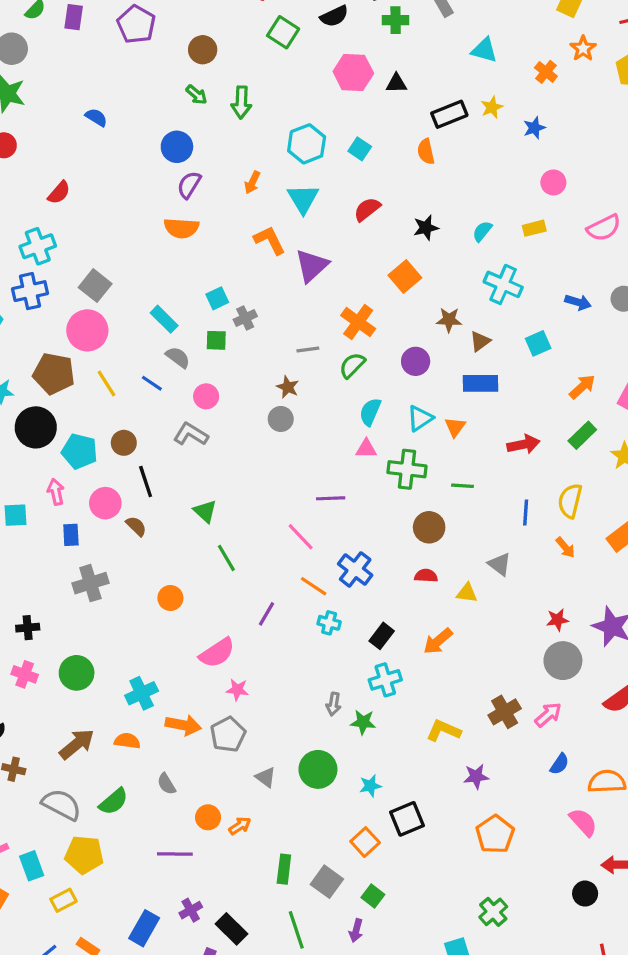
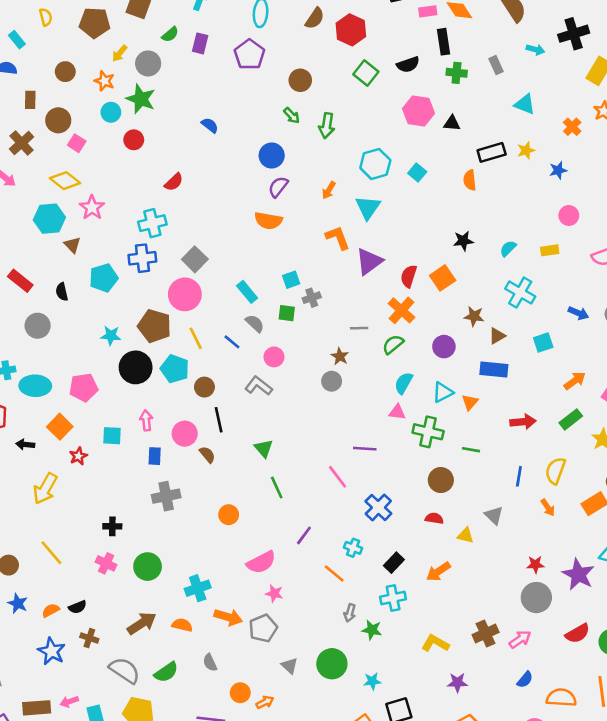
red semicircle: (367, 209) -> (409, 276), moved, turned -40
cyan pentagon: (80, 451) -> (175, 369), moved
orange line: (314, 586) -> (334, 573), moved

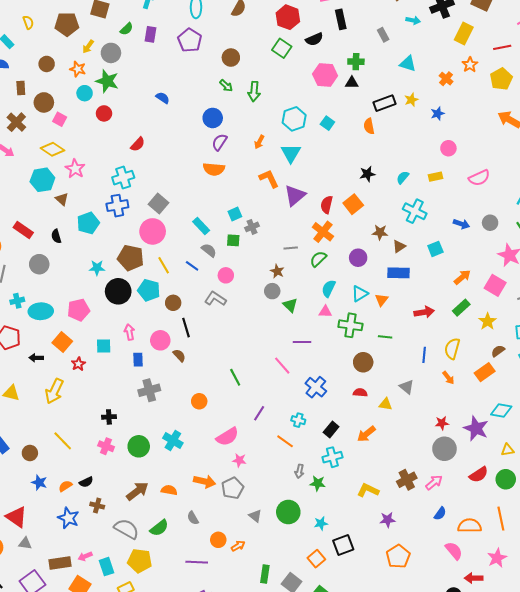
red hexagon: (351, 30) -> (288, 17), moved
green cross: (457, 73) -> (356, 62), moved
green triangle: (264, 448) -> (290, 305), moved
cyan cross: (198, 588) -> (173, 441), moved, turned -36

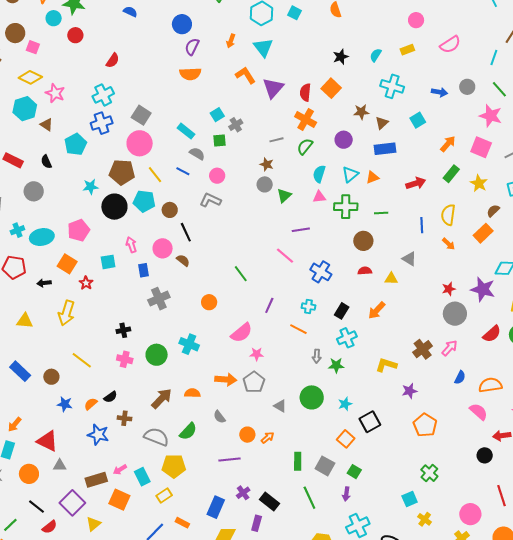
orange triangle: (382, 300) -> (372, 177), turned 40
green triangle: (290, 305) -> (284, 196), turned 42

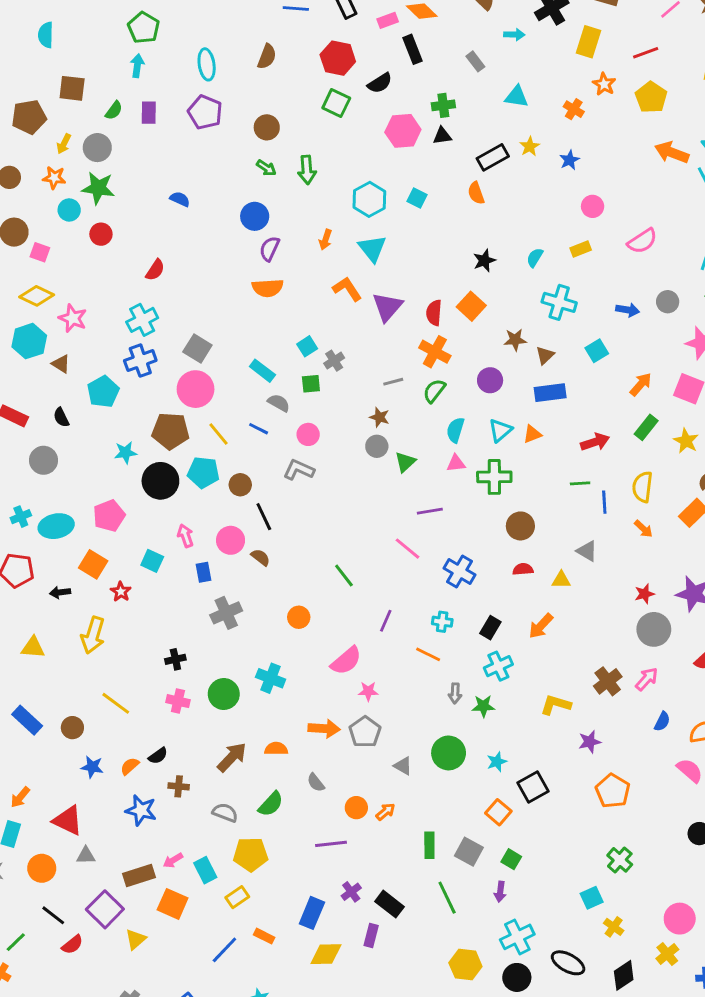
green line: (381, 213) -> (580, 483), moved
cyan square: (108, 262) -> (152, 561), turned 35
gray semicircle: (156, 437) -> (225, 813), size x0.7

